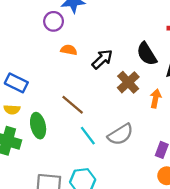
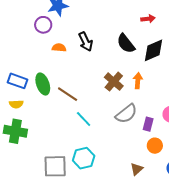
black arrow: (102, 59) -> (86, 42), moved, turned 114
brown cross: (128, 82) -> (114, 82), moved
green ellipse: (38, 126) -> (43, 84), moved
gray semicircle: (120, 134) -> (126, 114), moved

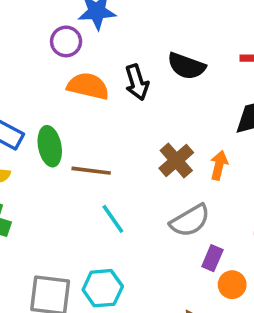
black semicircle: (126, 44) -> (186, 66), moved, turned -40
orange semicircle: (59, 48) -> (88, 86), size x1.6
brown line: (68, 94) -> (91, 171), turned -35
purple rectangle: (148, 124) -> (212, 258), moved

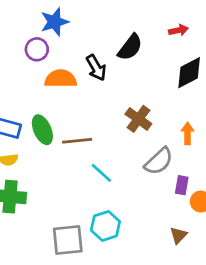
black semicircle: (186, 66) -> (130, 47), turned -60
orange arrow: (219, 165) -> (187, 133), moved

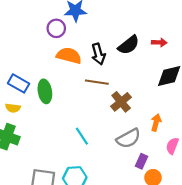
red arrow: (178, 30) -> (159, 42), moved
brown line: (77, 141) -> (97, 82), moved

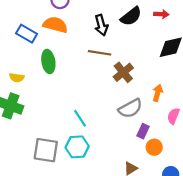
orange semicircle: (69, 56) -> (55, 25), moved
blue rectangle: (18, 83) -> (27, 34), moved
cyan line: (82, 136) -> (80, 118), moved

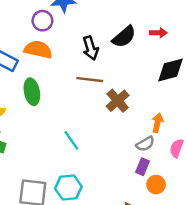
gray semicircle: (130, 108) -> (145, 144), moved, size x0.7
cyan line: (80, 118) -> (71, 140), moved

